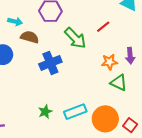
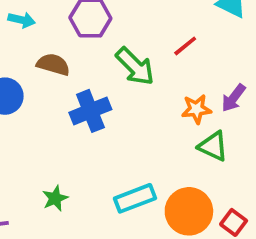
cyan arrow: (15, 21) -> (22, 20), moved
purple arrow: (130, 56) -> (234, 98), turned 42
green star: (45, 112) -> (55, 198), moved

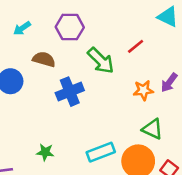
cyan arrow: (22, 20) -> (22, 28), turned 132
green triangle: (213, 146) -> (152, 129), moved
green star: (55, 198) -> (45, 152), turned 30

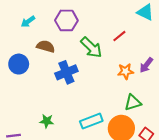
green triangle: (152, 129) -> (133, 102), turned -42

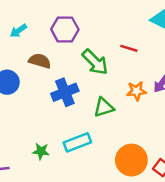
red line: (119, 36) -> (129, 48), turned 56
green triangle: (133, 102) -> (104, 107), moved
cyan rectangle: (91, 121) -> (77, 142), moved

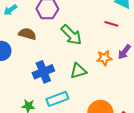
red line: (129, 48) -> (111, 24), moved
blue cross: (65, 92) -> (43, 72), moved

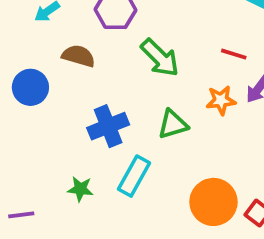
red line: (111, 24) -> (234, 54), moved
cyan rectangle: (57, 99) -> (134, 176), turned -40

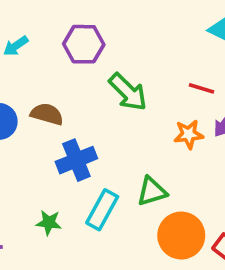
brown semicircle: (79, 56) -> (47, 114), moved
green triangle: (173, 124) -> (152, 191), moved

